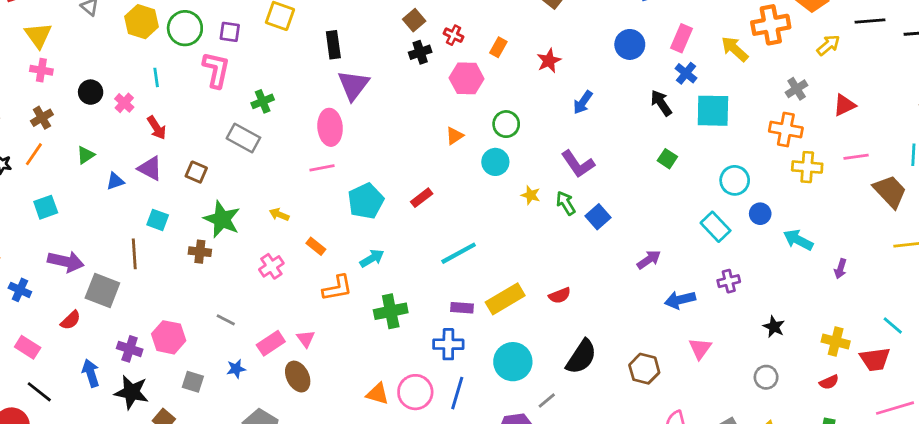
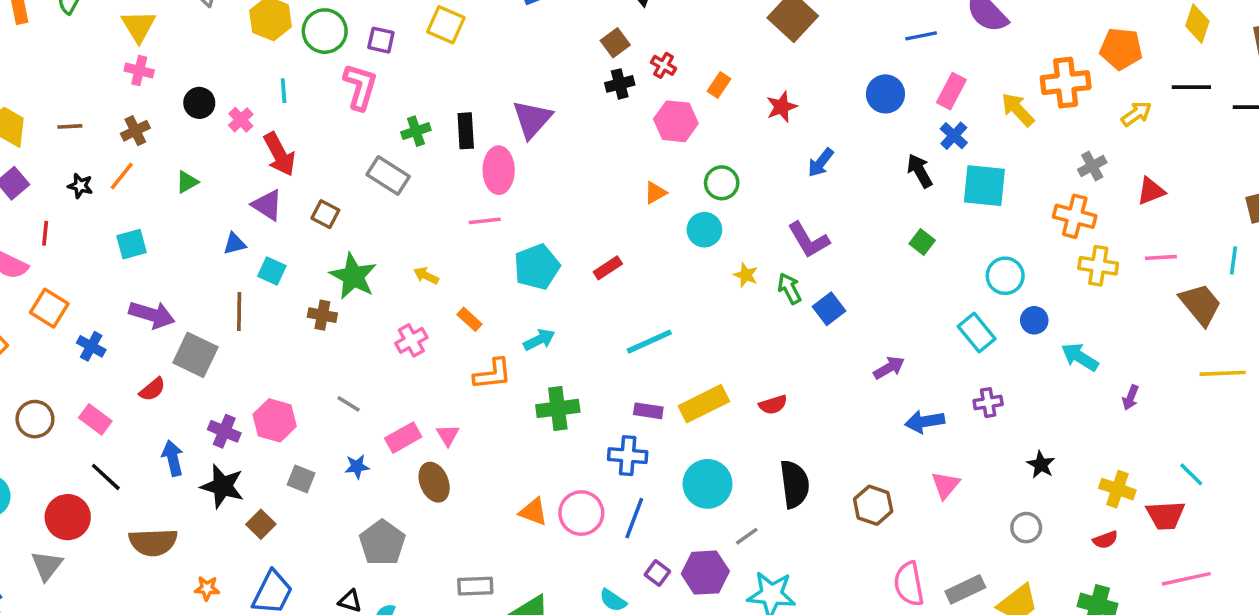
black rectangle: (333, 45) -> (466, 131), moved
red arrow: (157, 128) -> (279, 154), size x1.4
blue triangle: (115, 181) -> (235, 244), moved
black semicircle: (581, 357) -> (795, 484), turned -45

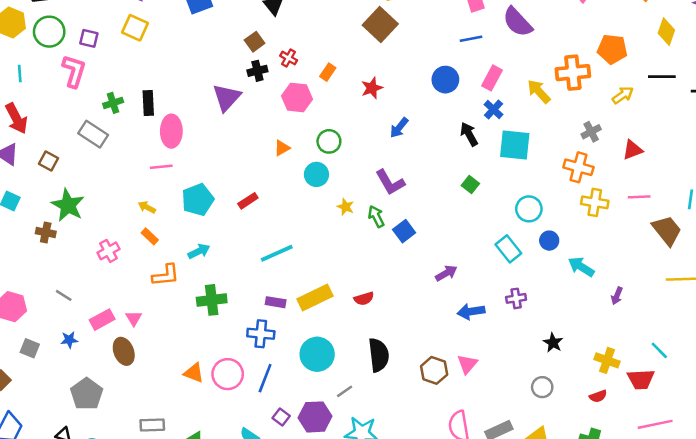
purple triangle: (532, 119) -> (227, 97), moved
yellow arrow: (426, 276) -> (147, 207), moved
pink triangle: (945, 485) -> (467, 364), moved

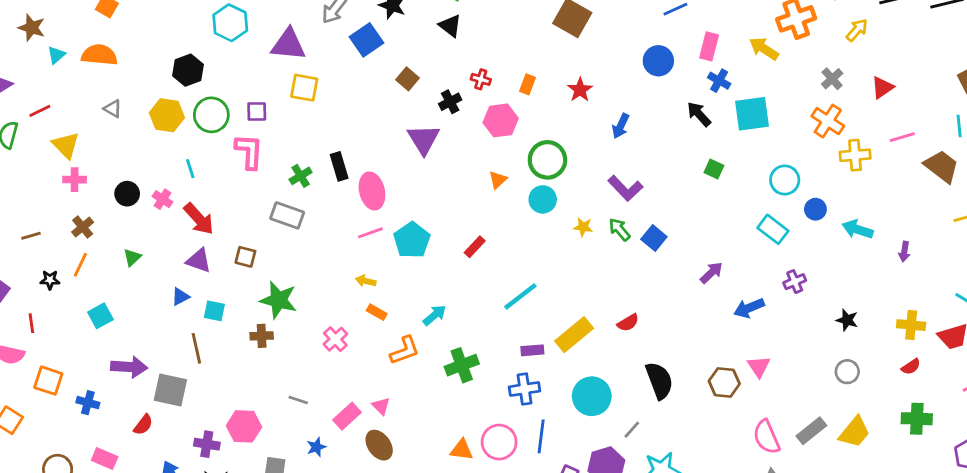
brown square: (255, 42) -> (408, 79), moved
green circle: (329, 141) -> (547, 160), size x1.4
orange cross: (578, 167) -> (828, 121), turned 32
cyan pentagon: (198, 200) -> (412, 240), moved

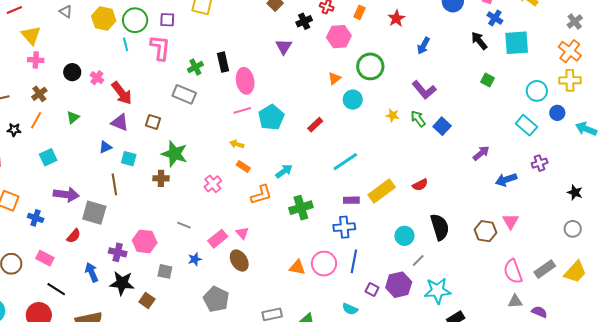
purple triangle: (423, 139) -> (284, 47), size x0.7
yellow cross: (855, 155) -> (570, 80), moved
cyan line: (190, 169) -> (126, 44), moved
cyan circle: (543, 199) -> (353, 100), moved
cyan circle: (592, 396) -> (404, 236), moved, size x0.7

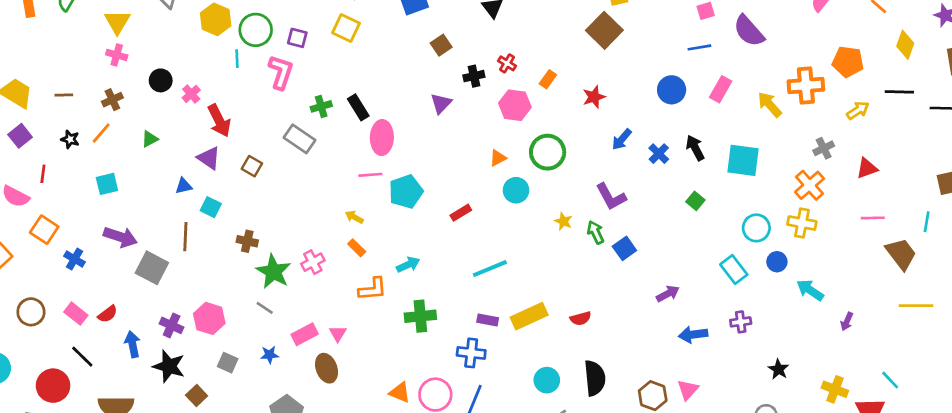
blue cross: (495, 18) -> (659, 154), moved
black rectangle: (223, 62) -> (358, 107), turned -30
green star: (174, 154) -> (273, 272), moved
red semicircle: (74, 236) -> (108, 314), moved

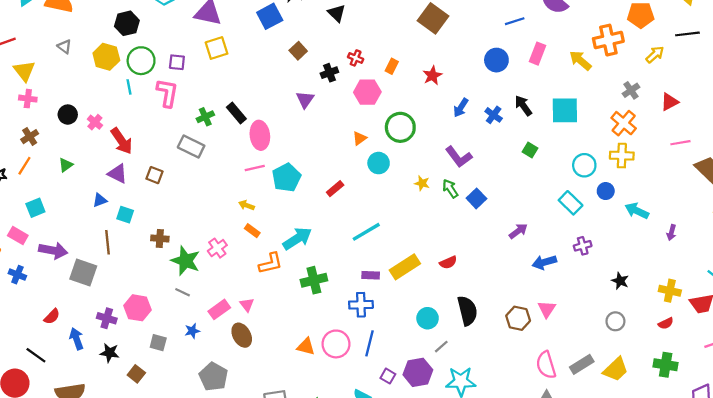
yellow square: (346, 28) -> (216, 48), turned -35
cyan arrow: (408, 265) -> (297, 239), size x1.5
pink rectangle: (76, 314) -> (18, 235), moved
black star: (169, 366) -> (110, 353), size x0.7

